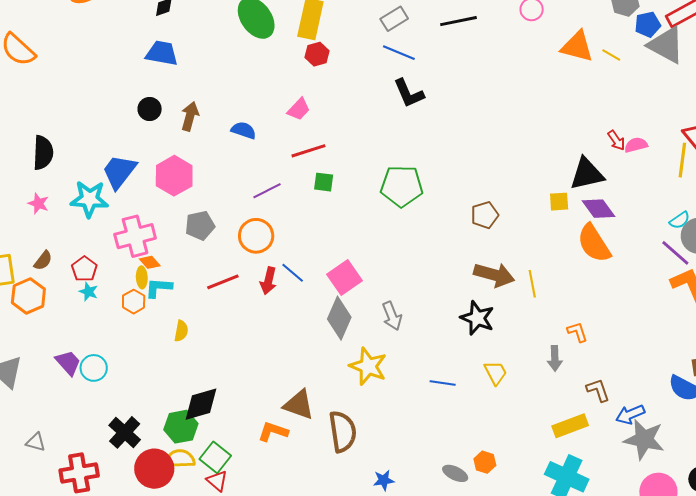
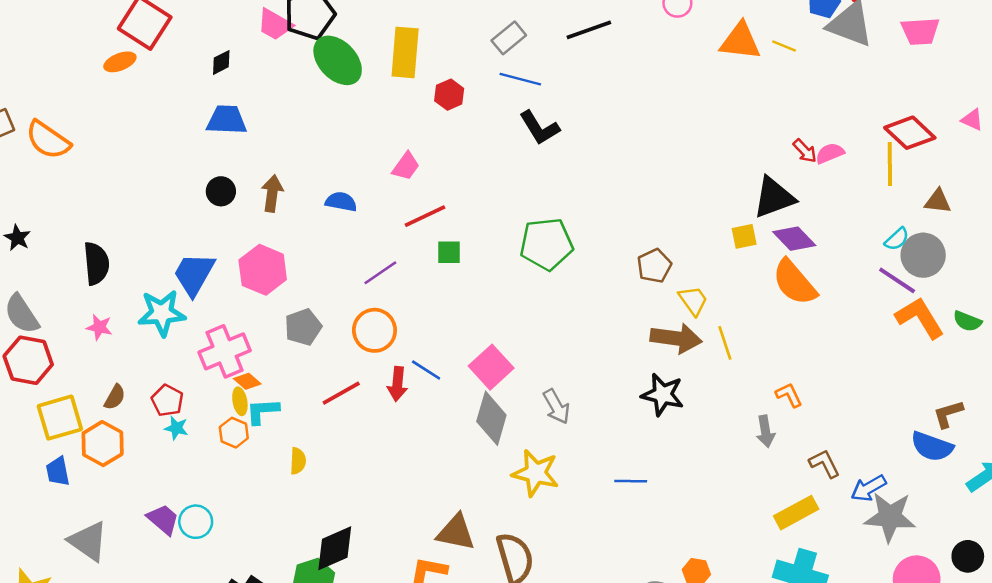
red hexagon: (317, 54) -> (449, 95), moved
yellow trapezoid: (495, 373) -> (693, 301), moved

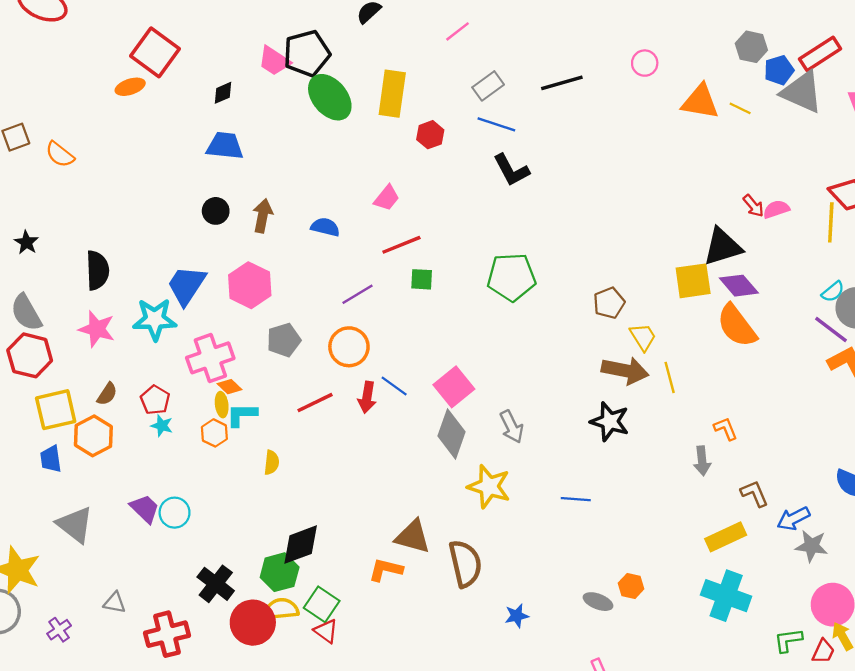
orange semicircle: (48, 140) -> (60, 154), size x0.7
yellow square: (744, 236) -> (693, 281), size x1.6
pink star: (99, 327) -> (97, 329), size x1.5
gray star: (890, 517) -> (812, 546), size x0.7

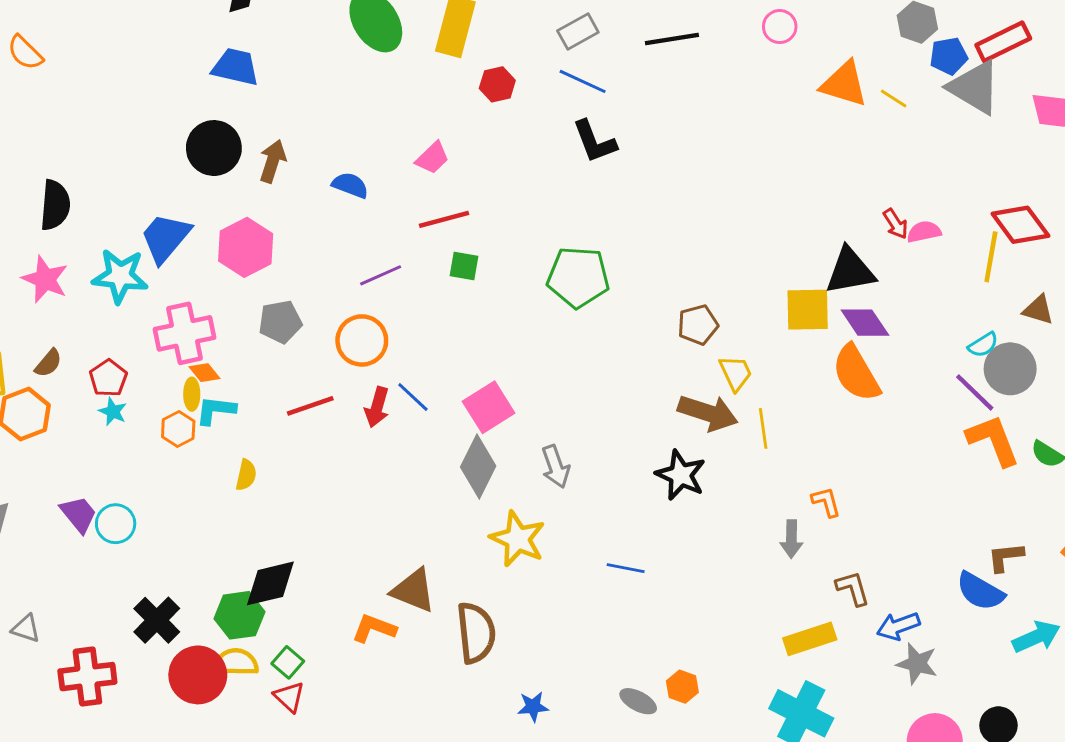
black circle: (216, 211) -> (214, 148), size x1.6
green square: (322, 604) -> (288, 662), size x0.7

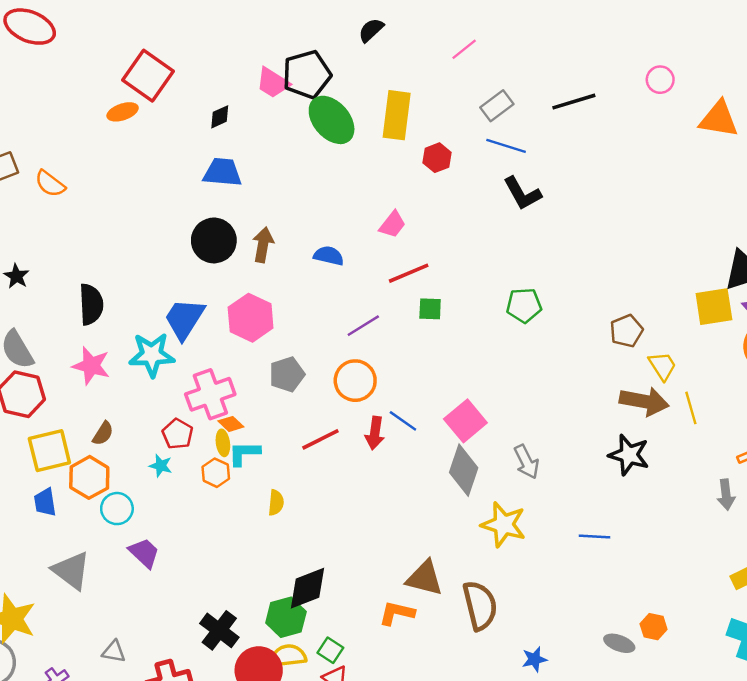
green pentagon: (578, 277) -> (524, 305), size x0.7
red pentagon: (108, 378) -> (178, 434), moved
cyan circle: (116, 524) -> (117, 509), moved

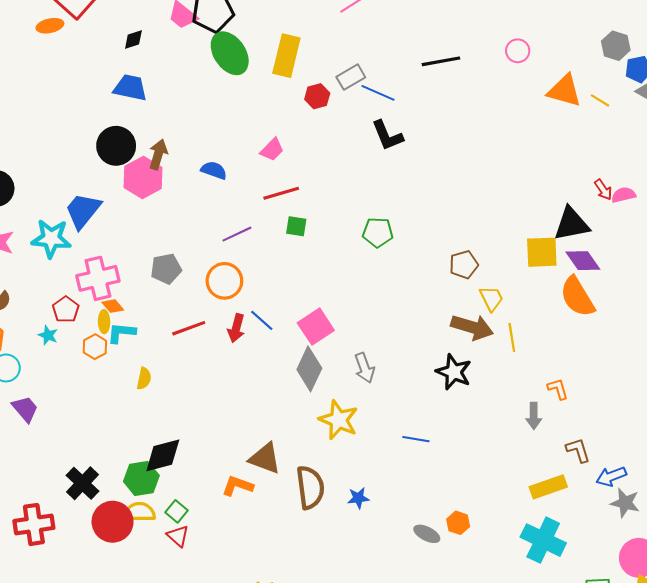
gray rectangle: (497, 106) -> (351, 77), moved
pink hexagon: (251, 318) -> (143, 177), moved
blue star: (534, 659) -> (358, 498), moved

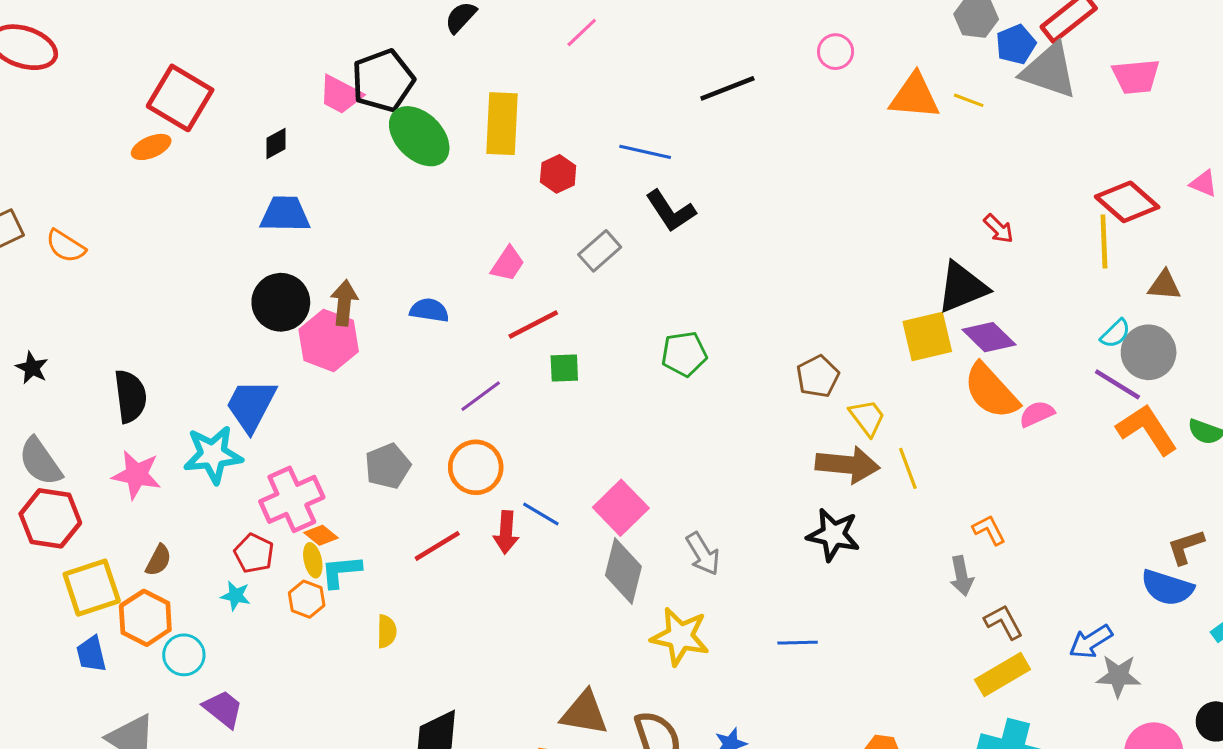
gray rectangle: (351, 77) -> (600, 251), moved
pink semicircle: (624, 195) -> (1037, 414), moved
brown L-shape: (578, 450) -> (1004, 622), moved

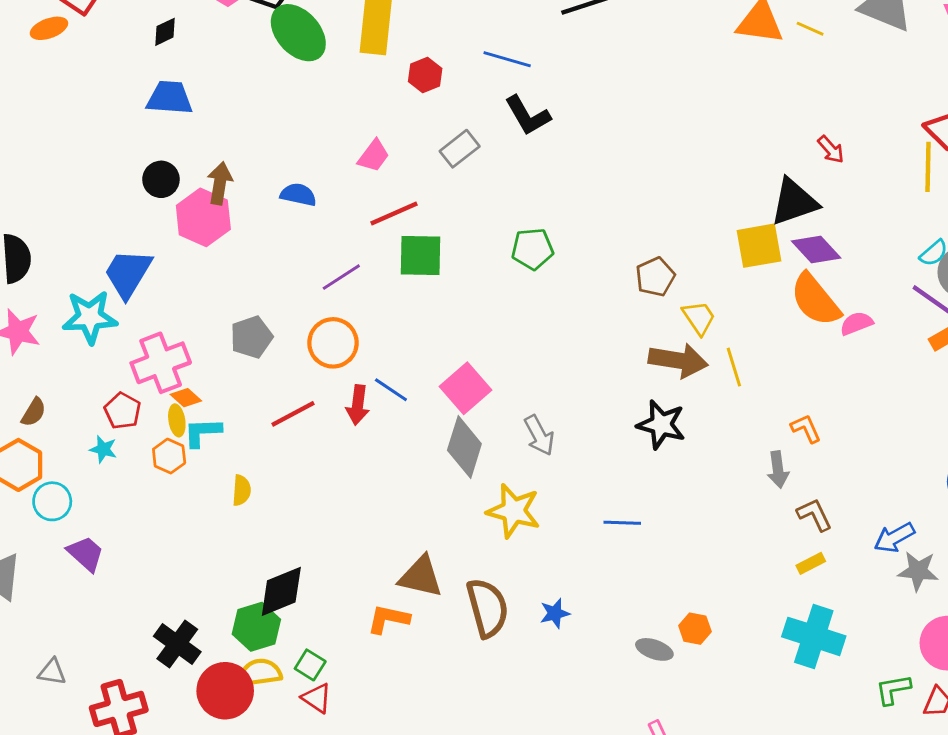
black circle: (281, 302) -> (161, 179), size x0.7
green square: (564, 368) -> (421, 256), size x1.6
yellow rectangle: (1003, 674) -> (811, 563), size x0.6

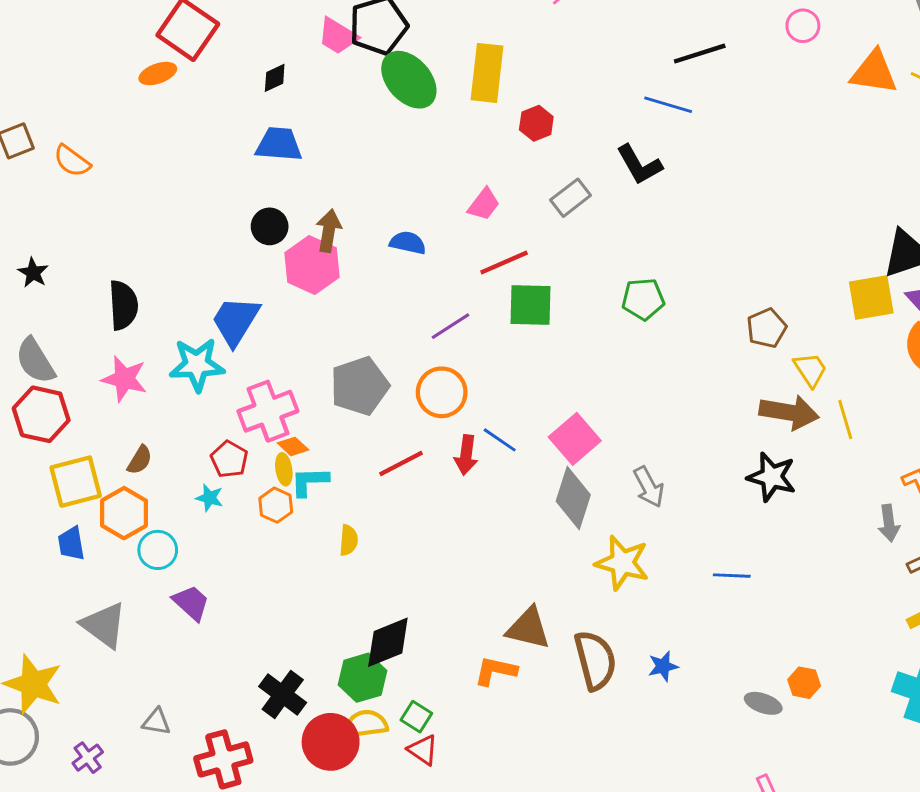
blue line: (507, 59) -> (668, 105), moved
gray pentagon: (251, 337) -> (360, 386), size x1.4

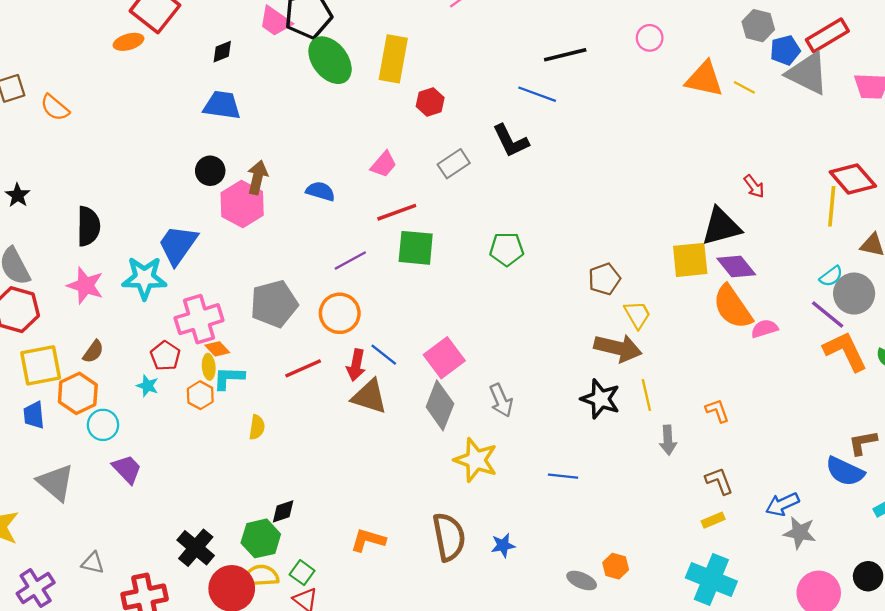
yellow line: (845, 420) -> (646, 395), moved
gray arrow: (889, 523) -> (668, 440), moved
brown triangle: (528, 628) -> (369, 397), moved
black diamond: (388, 642) -> (283, 511), size x0.6
purple cross: (88, 758) -> (36, 588), size x1.5

